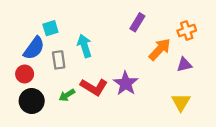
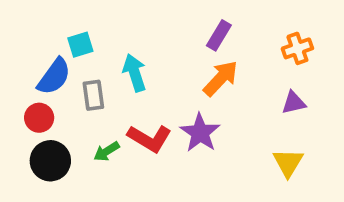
orange arrow: (160, 49) -> (221, 78), moved

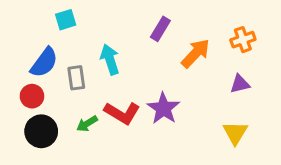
purple rectangle: (219, 35) -> (160, 29), moved
cyan square: (80, 45) -> (66, 20), moved
orange arrow: (221, 78) -> (196, 53), moved

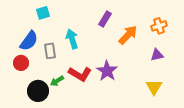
black circle: (41, 131) -> (38, 91), moved

